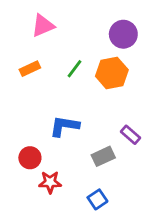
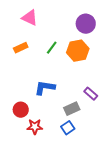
pink triangle: (43, 26) -> (30, 18), turned 48
blue square: (97, 199) -> (68, 128), moved

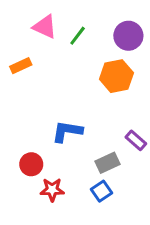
orange rectangle: (21, 48) -> (21, 66), moved
green line: (52, 48) -> (78, 36), moved

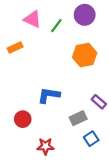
purple circle: (128, 36) -> (85, 15), moved
red star: (52, 190) -> (46, 146), moved
blue square: (102, 191) -> (91, 139), moved

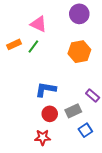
pink triangle: (32, 19) -> (38, 24), moved
green line: (56, 26) -> (33, 47), moved
red circle: (23, 119) -> (50, 114), moved

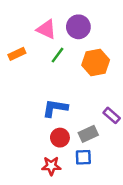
purple circle: (79, 14) -> (78, 27), moved
green line: (33, 47) -> (57, 55), moved
blue square: (85, 130) -> (83, 157), moved, turned 32

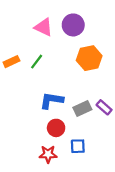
orange rectangle: (17, 54) -> (11, 62), moved
green line: (57, 55) -> (37, 62), moved
gray rectangle: (88, 134) -> (82, 108), moved

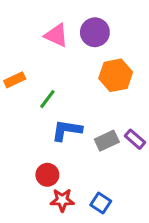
green line: (37, 62) -> (47, 99), moved
red circle: (56, 128) -> (47, 175), moved
blue square: (78, 146) -> (101, 203), moved, turned 35

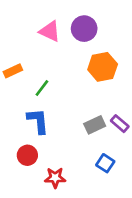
blue L-shape: (67, 130) -> (38, 121), moved, turned 76
red circle: (47, 175) -> (27, 155), moved
blue square: (101, 203) -> (105, 163), moved

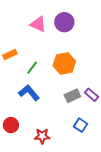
orange hexagon: (103, 67) -> (64, 64), moved
blue L-shape: (38, 121) -> (29, 93), turned -35
red circle: (27, 155) -> (11, 125), moved

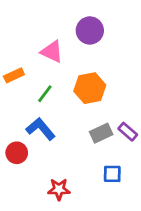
pink triangle: (38, 24) -> (52, 52), moved
red circle: (11, 125) -> (17, 153), moved
blue square: (80, 125) -> (112, 174), turned -32

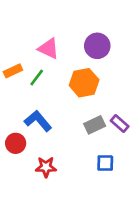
purple circle: (90, 30) -> (97, 46), moved
green line: (45, 94) -> (37, 77), moved
red star: (59, 189) -> (46, 167), moved

